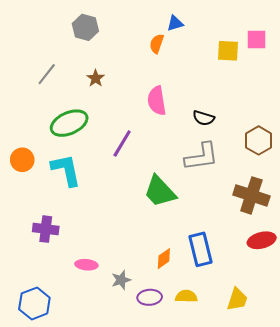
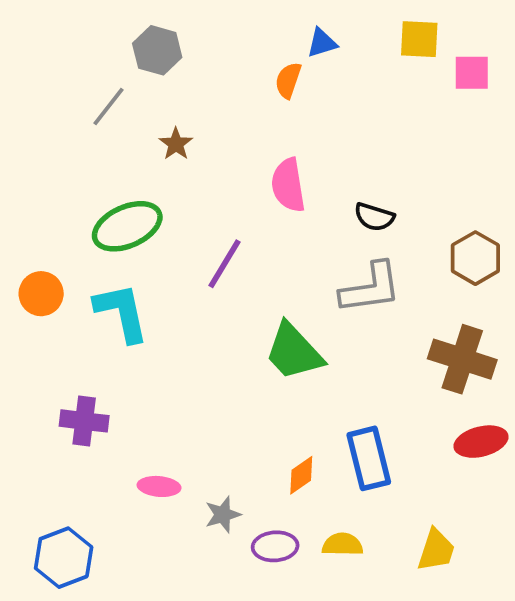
yellow square: (228, 51) -> (419, 39), moved
gray line: (47, 74) -> (108, 106), moved

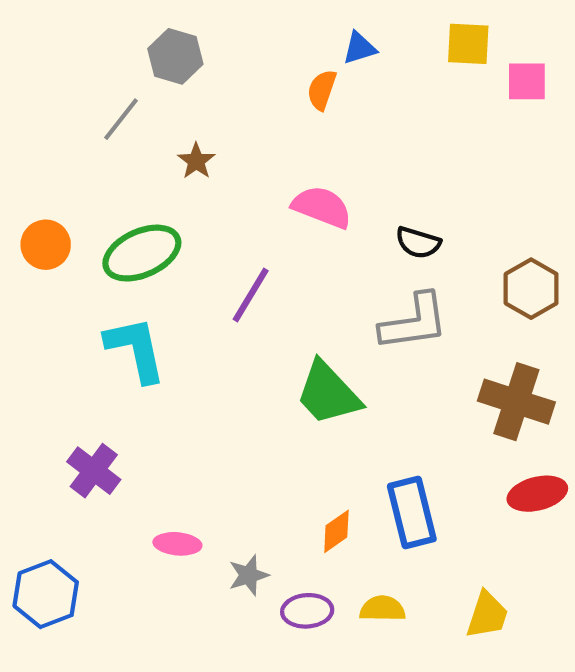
pink semicircle: (288, 185) -> (322, 207), turned 120
orange circle: (41, 294) -> (46, 245), moved
purple cross: (84, 421) -> (94, 471), turned 30
blue hexagon: (64, 558) -> (46, 594), moved

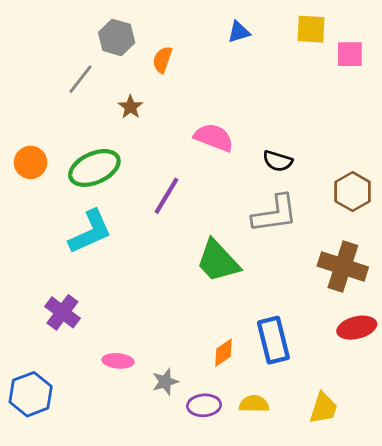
orange semicircle: (322, 90) -> (162, 60), moved
cyan L-shape: (136, 349) -> (90, 232), turned 78

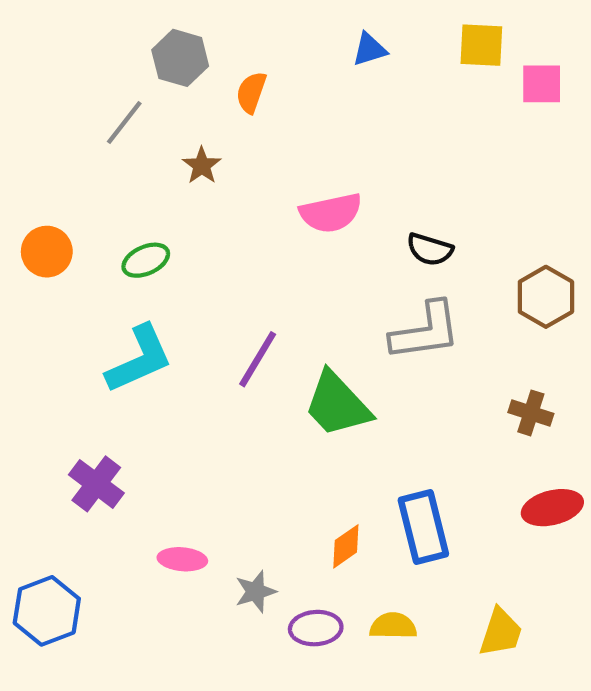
pink semicircle: (214, 137) -> (331, 213), turned 147
green ellipse: (94, 168) -> (146, 260), size x0.6
purple line: (167, 196) -> (258, 359), moved
brown cross: (343, 267) -> (531, 413), size x0.6

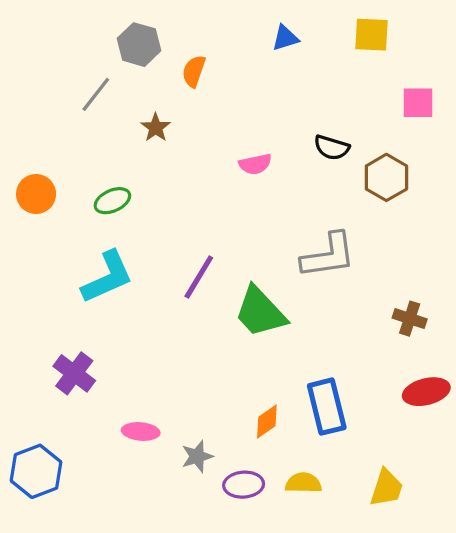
pink square: (542, 84) -> (418, 103), moved
pink semicircle: (331, 213) -> (255, 164), size x0.7
black semicircle: (430, 249) -> (332, 148), moved
brown hexagon: (546, 297) -> (386, 177), moved

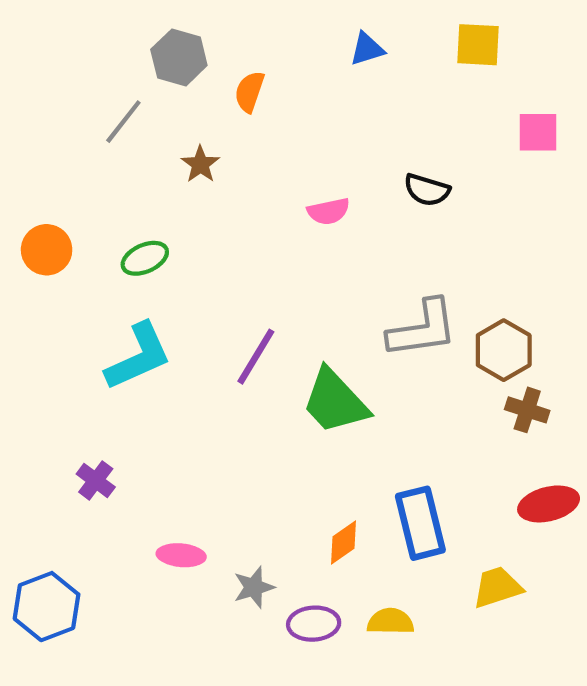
brown hexagon: (386, 177) -> (504, 350), moved
purple cross: (74, 373) -> (96, 480), size x0.7
yellow trapezoid: (386, 488) -> (497, 587), moved, turned -126

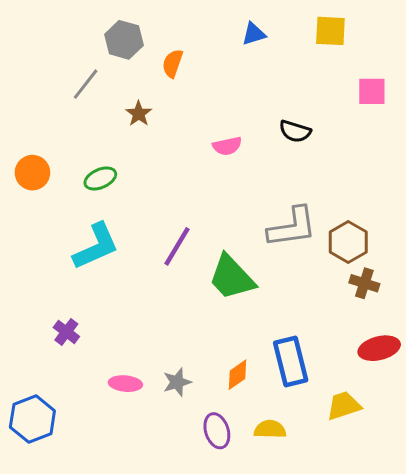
gray star: (254, 587) -> (177, 382), moved
purple ellipse: (314, 624) -> (217, 431), turned 76

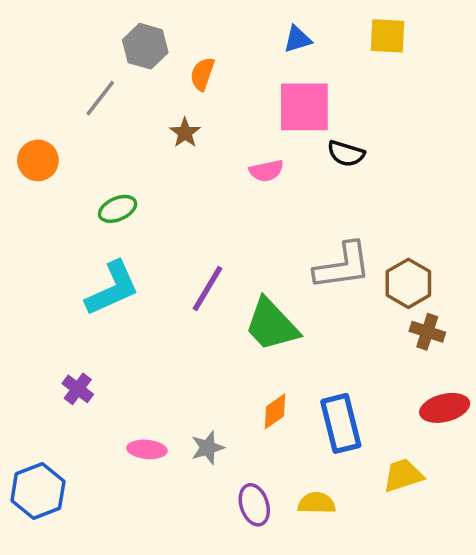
pink square: (372, 91) -> (304, 107), moved, size x1.6
brown star: (139, 114) -> (185, 133), moved
orange circle: (32, 173) -> (38, 160), moved
orange diamond: (238, 375) -> (275, 411), moved

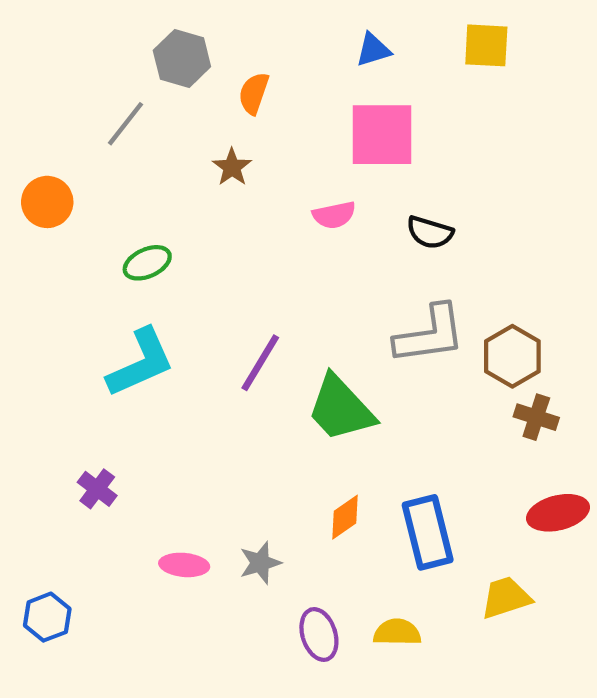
black semicircle: (346, 154) -> (430, 232), moved
blue hexagon: (38, 491) -> (47, 617), size x0.7

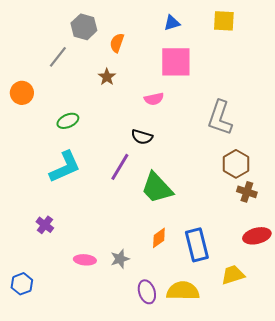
black semicircle: (430, 232) -> (142, 137), moved
gray L-shape: (430, 335) -> (220, 118), moved, turned 117
yellow semicircle: (397, 632) -> (183, 291), size x1.5

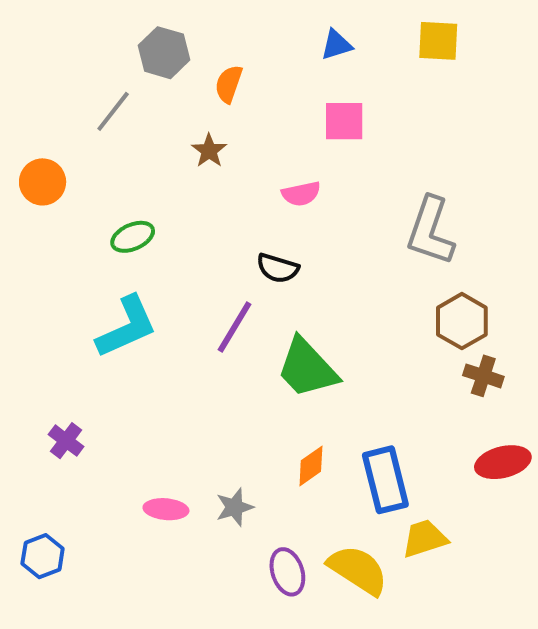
pink square: (176, 62) -> (344, 121), size x0.7
purple cross: (45, 225) -> (66, 441), moved
yellow trapezoid: (233, 275) -> (425, 539), moved
yellow semicircle: (183, 291) -> (358, 570), turned 32

